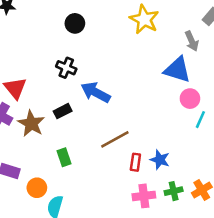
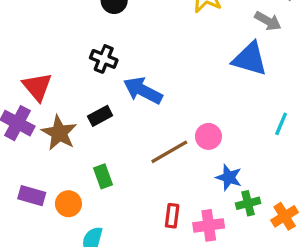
gray arrow: (192, 41) -> (268, 21), turned -36
pink circle: (190, 99) -> (208, 136), moved
red rectangle: (135, 162) -> (172, 216), moved
orange circle: (37, 188) -> (68, 204), moved
green cross: (174, 191) -> (248, 203), moved

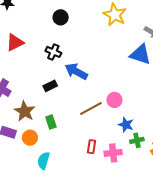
red triangle: (37, 87) -> (15, 43), moved, turned 42
brown star: (59, 133) -> (25, 111), moved

